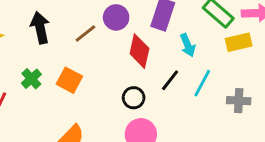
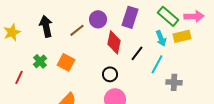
cyan arrow: (188, 45) -> (161, 38), moved
black line: (170, 80) -> (137, 53), moved
gray cross: (239, 101) -> (174, 82), moved

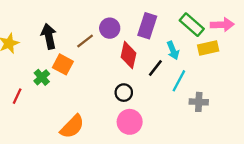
cyan arrow: (161, 38) -> (173, 50), moved
orange square: (66, 62) -> (63, 64), moved

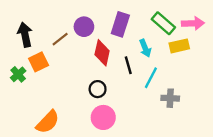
orange square: (63, 64) -> (39, 62), turned 36
black line: (155, 68) -> (128, 65), turned -54

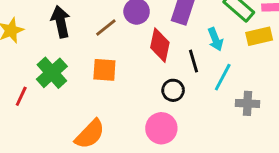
orange square: (39, 62) -> (104, 70), moved, turned 30
green cross: (18, 74) -> (52, 73), size x1.5
black circle: (98, 89) -> (173, 90), moved

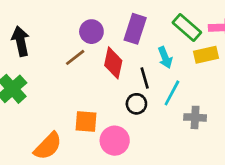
brown line: (106, 28) -> (75, 57), moved
orange square: (104, 70) -> (86, 122), moved
black circle: (173, 90) -> (136, 104), moved

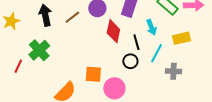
yellow rectangle: (206, 55) -> (182, 38), moved
brown line: (75, 57) -> (72, 17), moved

